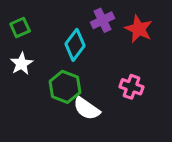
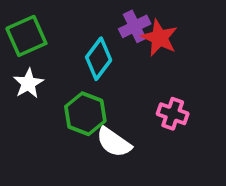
green square: (20, 27) -> (26, 36), size x1.5
red star: (139, 29) -> (159, 38), moved

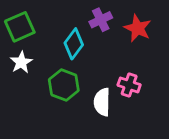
red star: (159, 38) -> (138, 28), moved
white semicircle: (114, 142) -> (102, 102), moved, turned 56

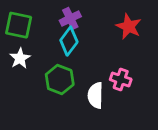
purple cross: (101, 20) -> (70, 18), moved
green square: (20, 27) -> (19, 25), turned 36

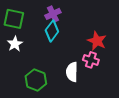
red star: (129, 26) -> (97, 41), moved
green hexagon: (60, 79) -> (36, 80), moved

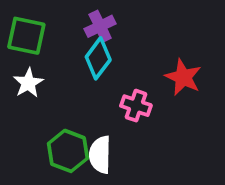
pink cross: (91, 60) -> (136, 106), moved
white semicircle: (72, 72) -> (100, 155), moved

